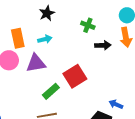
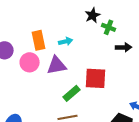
black star: (47, 13) -> (93, 15), moved
red square: (75, 76) -> (96, 78), turned 35

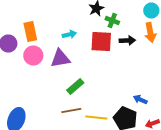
orange rectangle: (39, 40) -> (30, 32), moved
red square: (96, 78) -> (101, 42), moved

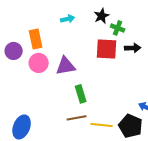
cyan arrow: (69, 34) -> (68, 19), moved
green rectangle: (75, 86) -> (81, 94), turned -66

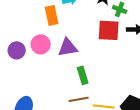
orange rectangle: (36, 39) -> (52, 15), moved
purple circle: (14, 51) -> (17, 50), moved

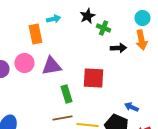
red square: (109, 30) -> (93, 78), moved

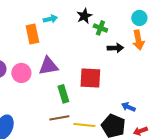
pink circle: (24, 63) -> (21, 73), moved

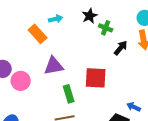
orange rectangle: (32, 34) -> (38, 34), turned -30
black arrow: (115, 48) -> (121, 48), turned -49
pink circle: (21, 73) -> (21, 81), moved

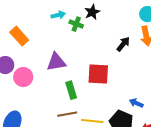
green cross: (106, 28) -> (76, 24), moved
orange rectangle: (38, 34) -> (19, 36), moved

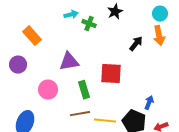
black star: (92, 12) -> (115, 12), moved
pink circle: (23, 77) -> (48, 90), moved
blue arrow: (136, 103) -> (149, 103), turned 88

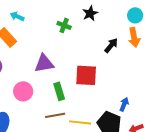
cyan arrow: (71, 15) -> (17, 16), moved, turned -144

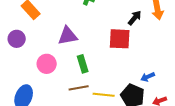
red square: (86, 75) -> (120, 39), moved
blue arrow: (124, 104) -> (148, 77), turned -136

